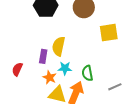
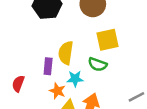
yellow square: (109, 33) -> (107, 40), moved
green semicircle: (87, 73) -> (98, 64), moved, turned -56

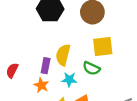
red semicircle: (18, 84) -> (12, 70), moved
orange star: (57, 91) -> (41, 85), moved

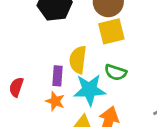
yellow square: (103, 46) -> (111, 31), moved
cyan star: (69, 80) -> (90, 90), size x1.6

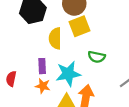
yellow semicircle: (78, 60) -> (55, 38), moved
green semicircle: (116, 72) -> (97, 57), moved

